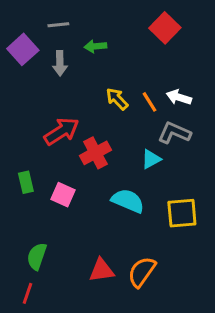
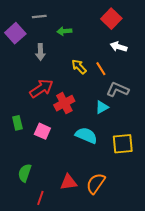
gray arrow: (60, 63) -> (40, 52), moved
white arrow: (179, 97) -> (119, 47), moved
red line: (27, 293) -> (40, 198), moved

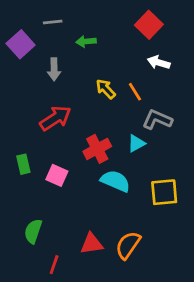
red cross: (64, 103) -> (97, 149), moved

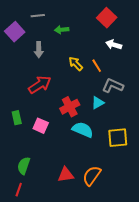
red line: (54, 265) -> (19, 190), moved

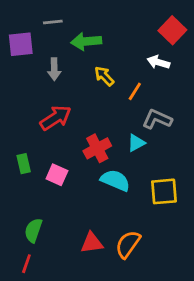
red square: (107, 18) -> (172, 30), moved
green arrow: (62, 30) -> (86, 41), size x1.5
purple square: (15, 32) -> (21, 44), turned 36
yellow arrow: (76, 64) -> (104, 76), moved
orange line: (97, 66) -> (135, 91), turned 64

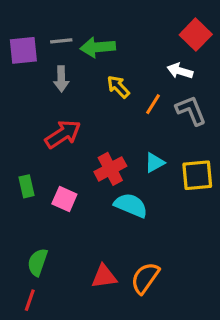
gray line: (53, 22) -> (61, 41), moved
gray L-shape: (157, 119) -> (191, 110), moved, turned 44
yellow square: (164, 191) -> (197, 175), moved

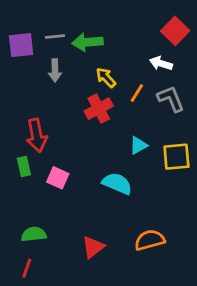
red arrow: (63, 134) -> (37, 135), moved, turned 112
red cross: (110, 169) -> (99, 109), moved
green semicircle: (38, 262) -> (34, 234), turned 65
red triangle: (104, 276) -> (93, 247), turned -30
orange semicircle: (145, 278) -> (150, 240), moved, turned 40

